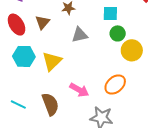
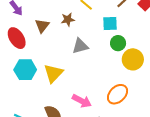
brown triangle: (42, 22) -> (42, 26), moved

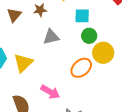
orange ellipse: (118, 94) -> (81, 68), moved

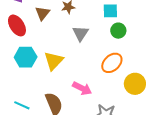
gray triangle: (51, 37) -> (80, 33), turned -42
yellow circle: (103, 53) -> (135, 84), moved

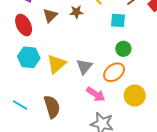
green circle: (118, 31) -> (123, 49), moved
gray triangle: (80, 33) -> (84, 67), moved
pink arrow: (82, 88) -> (96, 94), moved

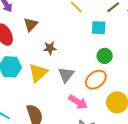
brown star: (76, 12) -> (50, 48), moved

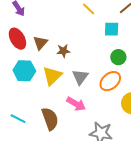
brown triangle: (31, 24) -> (40, 43), moved
pink arrow: (78, 102) -> (76, 104), moved

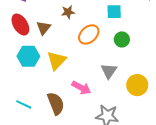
brown star: (63, 51) -> (68, 12), moved
gray triangle: (80, 77) -> (109, 71), moved
orange ellipse: (110, 81) -> (89, 34), moved

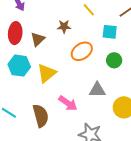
red ellipse: (20, 24) -> (15, 33), turned 30
gray triangle: (109, 71) -> (97, 90), turned 48

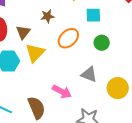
yellow triangle: (47, 73) -> (35, 53), moved
gray triangle: (97, 90) -> (89, 74), turned 30

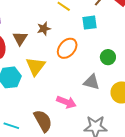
brown triangle: (23, 32) -> (20, 38), moved
green circle: (102, 43) -> (108, 57), moved

